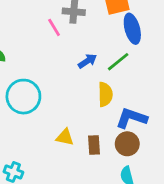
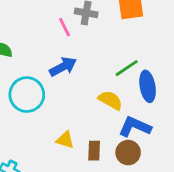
blue ellipse: (132, 29) -> (148, 86), moved
blue arrow: (87, 61) -> (63, 67), moved, size x1.4
yellow semicircle: (105, 94) -> (110, 100), turned -65

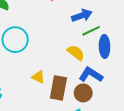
blue arrow: (63, 67) -> (82, 15), moved
brown rectangle: (94, 151) -> (58, 88), size x1.6

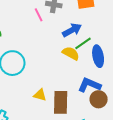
yellow semicircle: (76, 53) -> (71, 53), moved
brown circle: (83, 93) -> (99, 99), moved

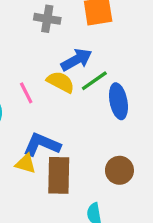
pink line: (39, 15) -> (26, 93), moved
yellow semicircle: (71, 53) -> (61, 82), moved
blue L-shape: (89, 85) -> (42, 145), moved

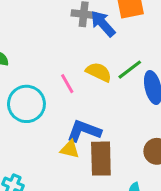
blue arrow: (76, 60) -> (103, 24), moved, turned -100

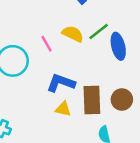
yellow triangle: (70, 149) -> (63, 109), moved
brown rectangle: (101, 159) -> (92, 100), moved

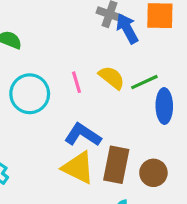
yellow triangle: (63, 109) -> (78, 168), size x1.6

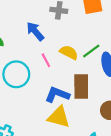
blue arrow: (127, 28) -> (35, 31), moved
brown rectangle: (116, 165) -> (81, 87), moved

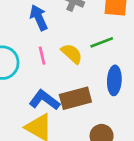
green line: (91, 51) -> (102, 42), moved
brown rectangle: (81, 87) -> (75, 98), turned 60

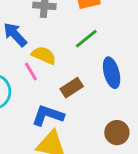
yellow semicircle: (72, 54) -> (44, 55), moved
brown rectangle: (75, 98) -> (72, 88), moved, size x0.7

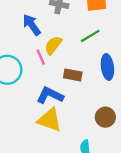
yellow semicircle: (44, 55) -> (53, 45), turned -84
brown rectangle: (72, 88) -> (73, 75), turned 36

